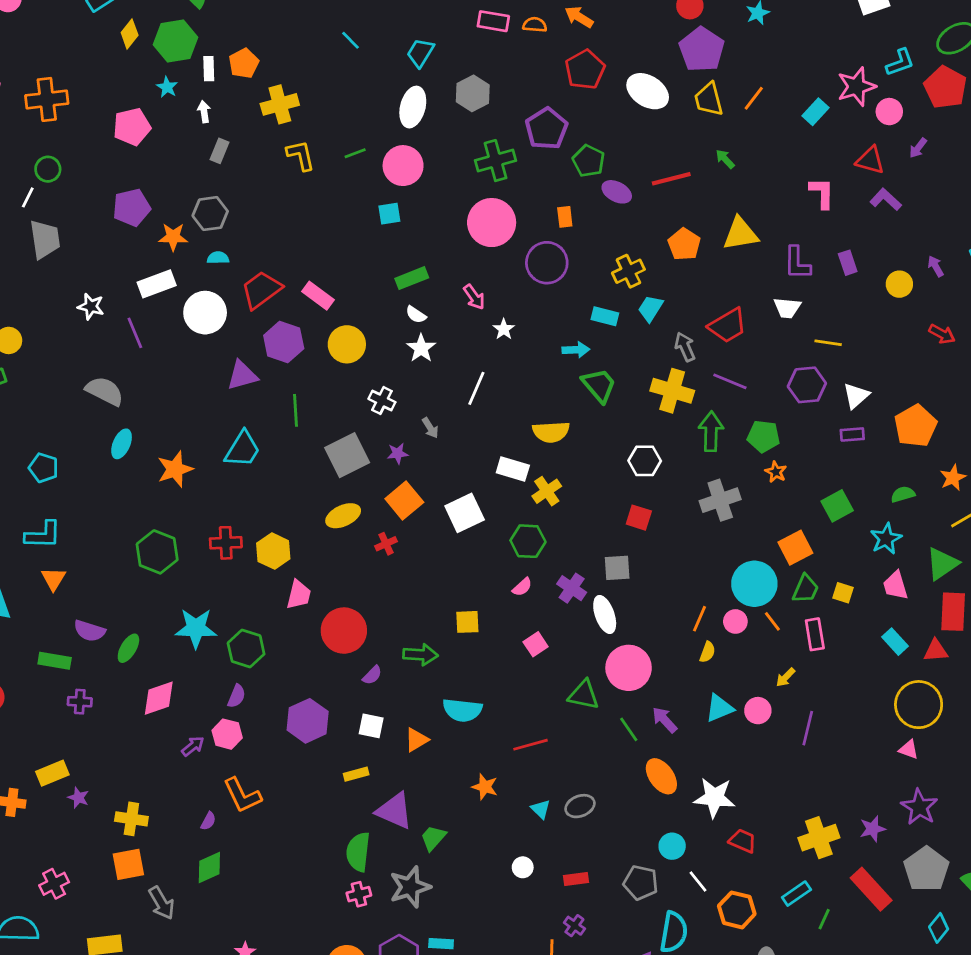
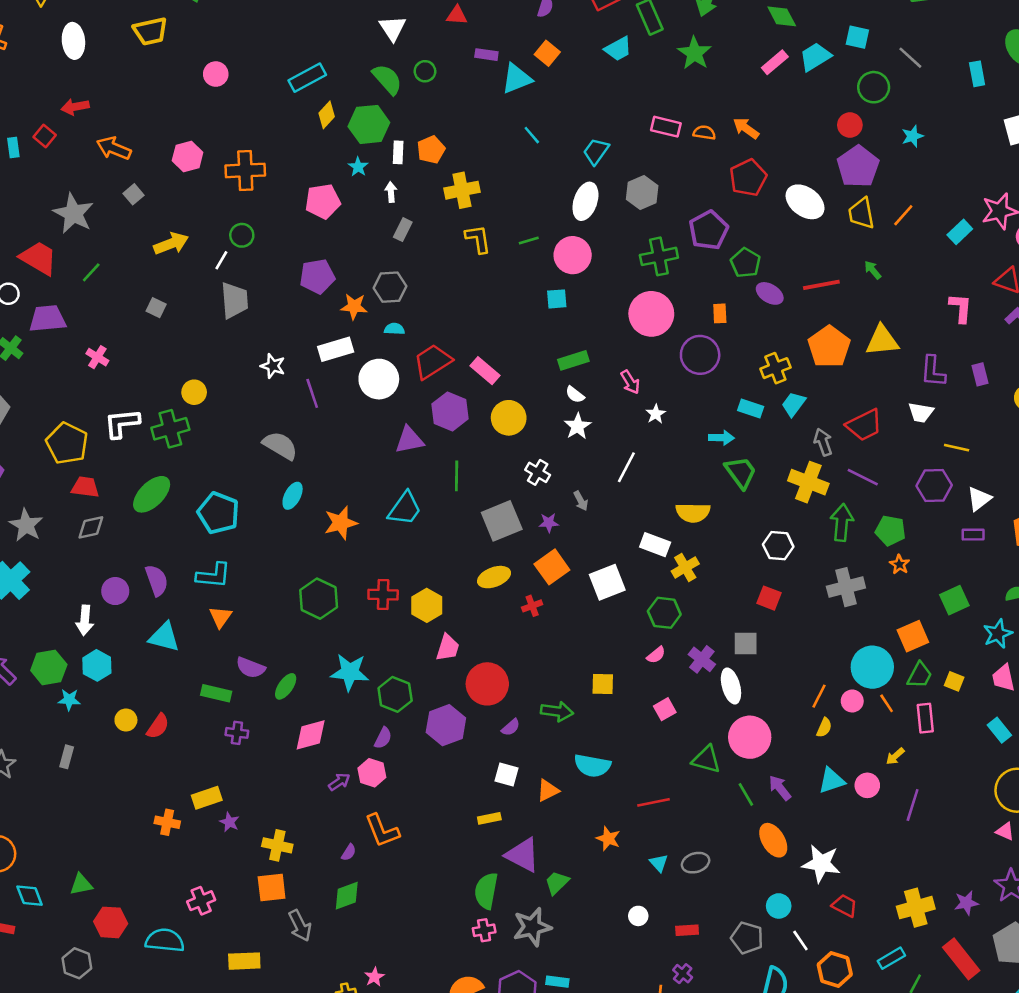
orange pentagon: (684, 244) -> (829, 347), size x1.4
cyan pentagon: (44, 468) -> (218, 513), size x1.5
purple hexagon: (308, 721) -> (446, 725), moved

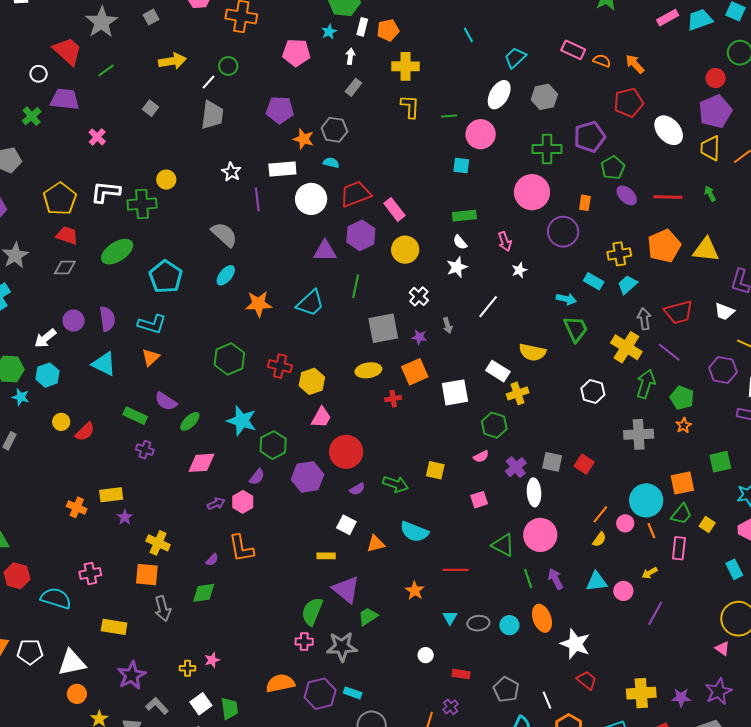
red square: (769, 598) -> (584, 464), moved
white arrow: (85, 620) -> (45, 338), turned 35
cyan circle: (779, 906) -> (509, 625), moved

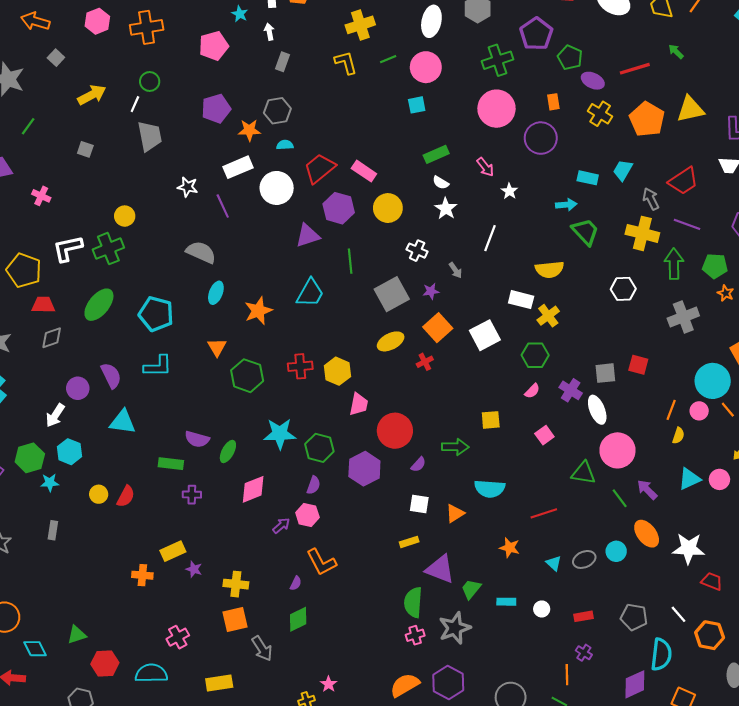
yellow cross: (405, 66) -> (360, 25), moved
yellow cross: (619, 254) -> (600, 114), moved, turned -30
orange triangle: (151, 357) -> (217, 347), moved
cyan rectangle: (353, 693) -> (506, 602), moved

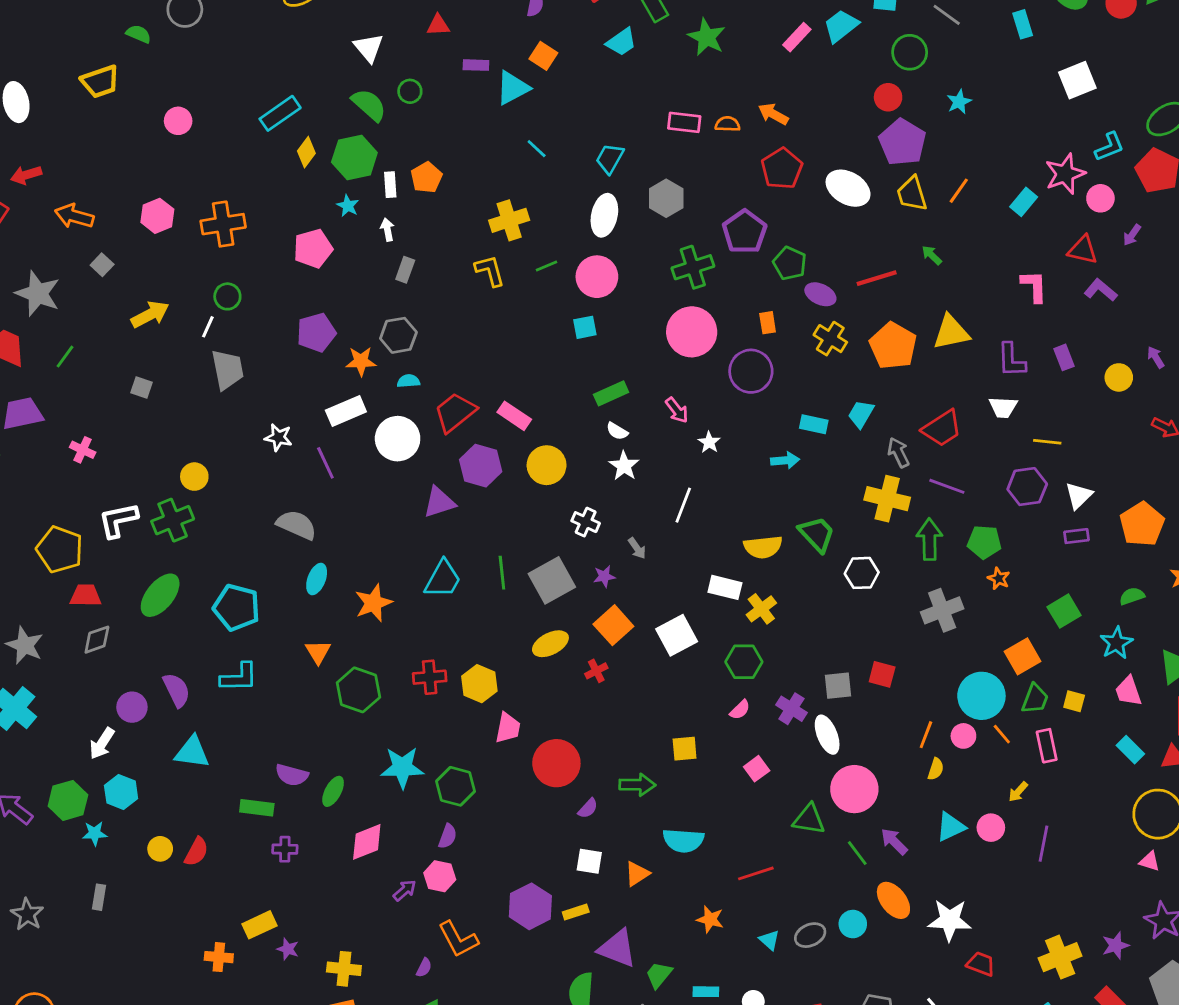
green trapezoid: (585, 232) -> (817, 534), moved
green line: (350, 261) -> (502, 573), moved
purple hexagon: (364, 469) -> (530, 906), moved

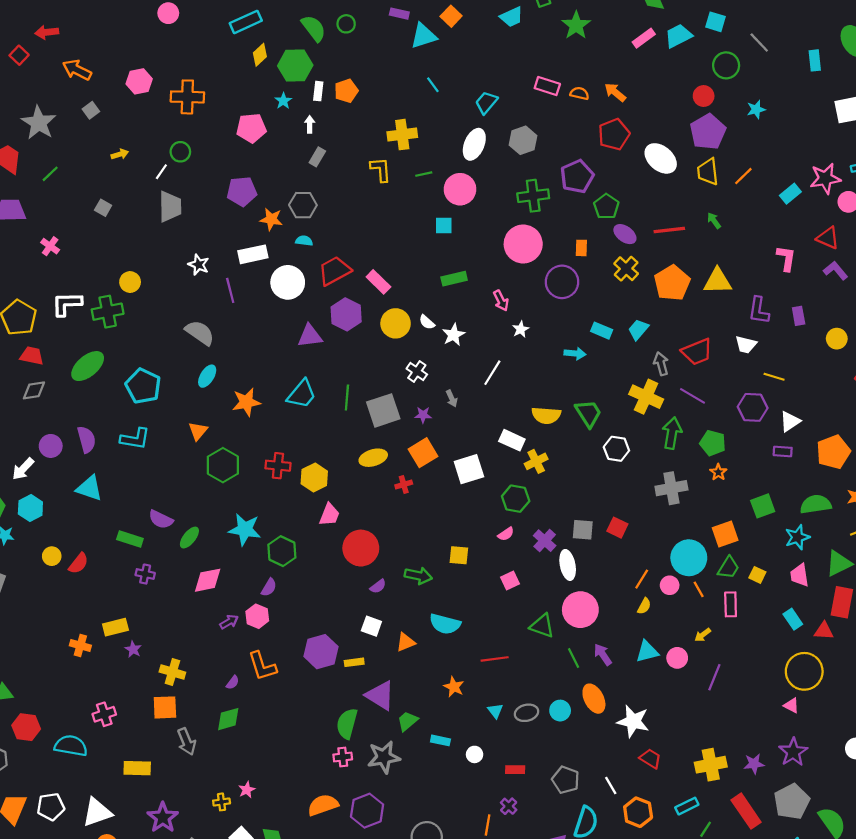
yellow arrow: (150, 314) -> (120, 154), size x0.6
white semicircle: (617, 431) -> (427, 322), moved
green semicircle: (1132, 596) -> (816, 504), size x1.6

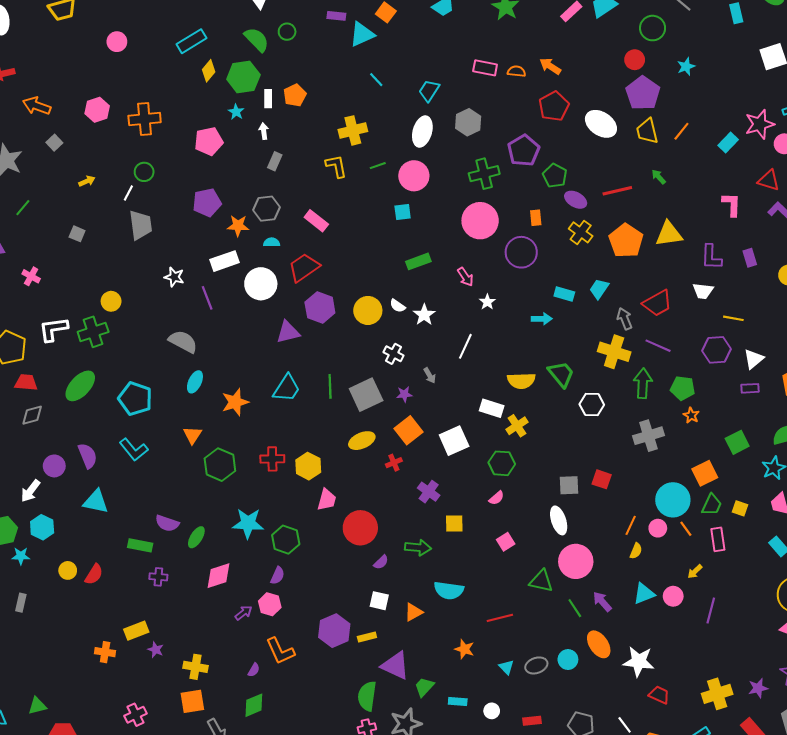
pink rectangle: (378, 282) -> (316, 221), moved
cyan L-shape: (135, 439) -> (134, 450), turned 48
purple cross: (545, 541) -> (429, 492), moved

